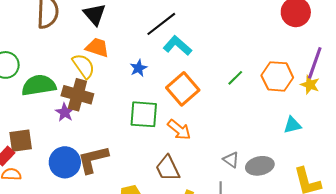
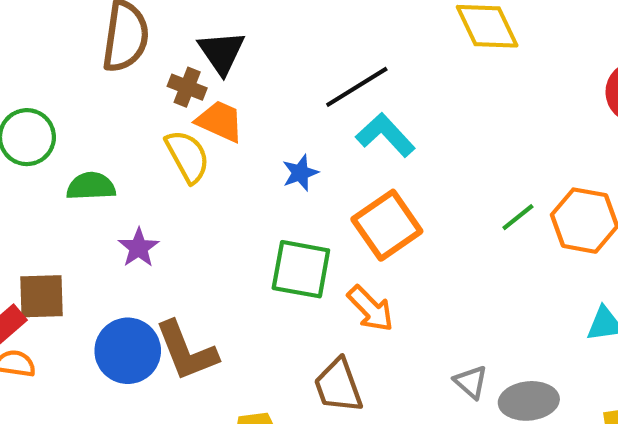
green line: (235, 78) -> (518, 217), moved
green semicircle: (39, 85) -> (91, 186), size x0.7
brown cross: (77, 95) -> (187, 87), moved, size x0.6
brown L-shape: (93, 159) -> (186, 351), turned -104

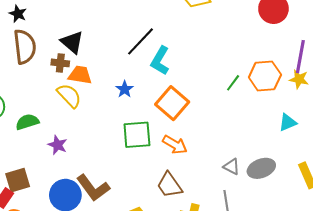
cyan L-shape: (385, 135) -> (160, 61), turned -92

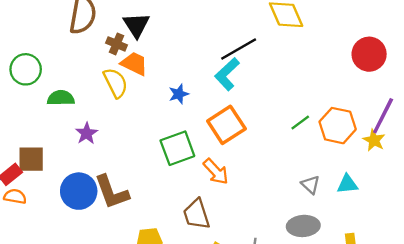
black line: (140, 41) -> (239, 49), moved
green square: (137, 135) -> (177, 148), turned -32
gray triangle: (232, 167) -> (311, 185), moved

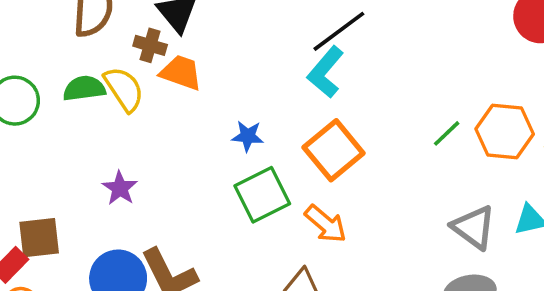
yellow semicircle: (116, 83) -> (124, 89), moved
blue star: (179, 94) -> (248, 136), moved, turned 30
green semicircle: (61, 98) -> (84, 88), moved
gray triangle: (311, 185) -> (474, 227), size x1.5

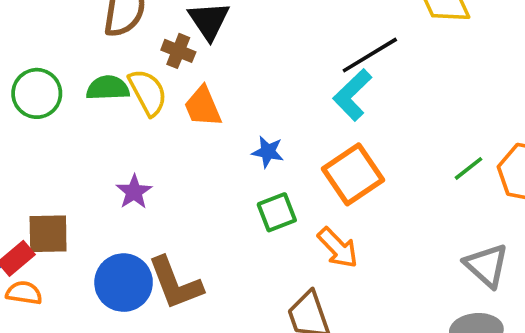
orange trapezoid: (181, 73) -> (203, 107), moved, turned -138
green square: (262, 195) -> (277, 212), size x0.7

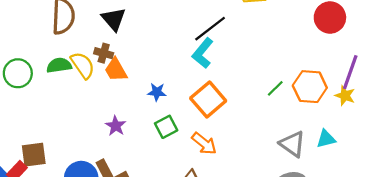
brown cross: (178, 51) -> (104, 53), moved
purple star: (134, 192) -> (116, 126), moved

